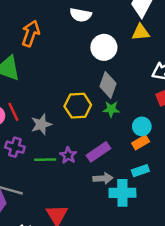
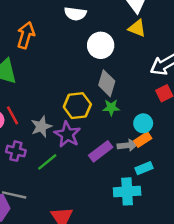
yellow triangle: (141, 32) -> (137, 28), turned 30
purple star: (68, 155) -> (67, 134), moved, size x1.5
green line: (45, 160) -> (47, 162), turned -35
gray arrow: (103, 178) -> (127, 145), moved

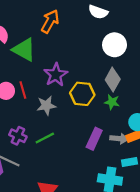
purple star: (67, 134) -> (56, 75), moved
purple cross: (16, 151) -> (18, 136), moved
purple rectangle: (101, 151) -> (94, 139), turned -40

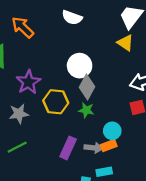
orange arrow: (50, 21) -> (23, 27), turned -75
white circle: (115, 45) -> (80, 66), moved

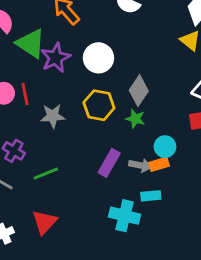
white circle: (80, 66) -> (98, 58), moved
purple star: (28, 82) -> (56, 58), moved
green line: (17, 147) -> (46, 174), moved

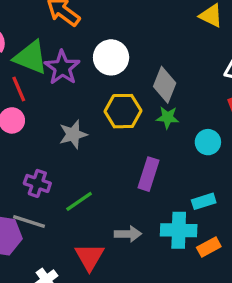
red line: (25, 94) -> (19, 89), moved
orange rectangle: (159, 164) -> (209, 247), moved
gray arrow: (140, 165) -> (128, 234), moved

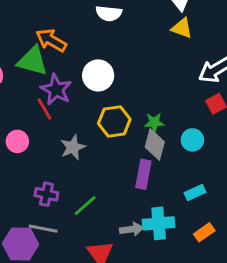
green triangle: (31, 57) -> (32, 61), moved
gray diamond: (165, 85) -> (155, 144), moved
red line: (19, 89) -> (45, 109), moved
cyan cross: (179, 230) -> (159, 223), moved

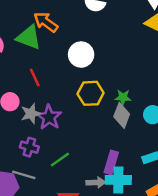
purple star: (56, 90) -> (49, 117), moved
gray star: (73, 147) -> (31, 114), moved
purple rectangle: (143, 174) -> (111, 162), moved

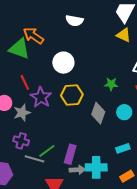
green star: (123, 97) -> (111, 84), moved
purple star: (49, 117) -> (41, 97), moved
purple rectangle: (111, 162) -> (70, 154), moved
gray line: (24, 175) -> (34, 159), moved

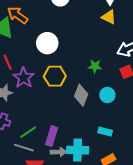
cyan rectangle: (123, 148) -> (105, 132), turned 32
gray line: (34, 159) -> (24, 148), moved

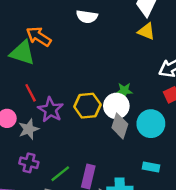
white circle: (47, 43) -> (116, 106), moved
green star: (95, 66) -> (124, 91), moved
cyan circle: (107, 95) -> (151, 124), size x1.5

